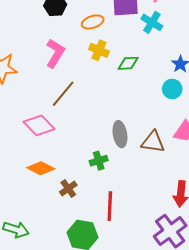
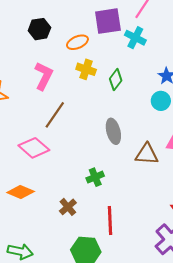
green diamond: (128, 63) -> (116, 80), turned -45
gray ellipse: (120, 134) -> (113, 131), moved
orange diamond: (41, 168) -> (21, 192), moved

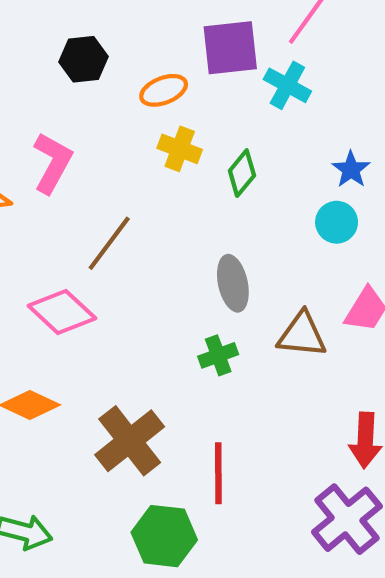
pink L-shape: (44, 76) -> (52, 163), moved
green cross: (95, 177) -> (218, 355), moved
brown cross: (68, 207) -> (130, 441), size x1.8

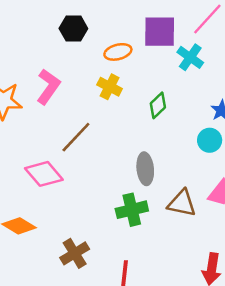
yellow cross: (180, 149) -> (110, 87), moved
green cross: (218, 355) -> (132, 210), size x1.4
brown cross: (130, 441) -> (75, 253), size x0.7

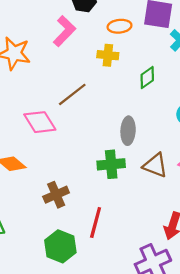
pink L-shape: (48, 87) -> (64, 31), moved
yellow cross: (110, 87) -> (108, 55), turned -30

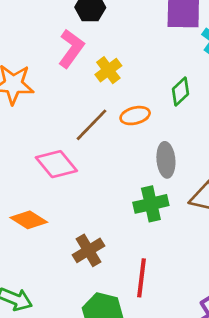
orange ellipse: (119, 26) -> (135, 116), moved
yellow cross: (108, 55) -> (108, 70), moved, turned -35

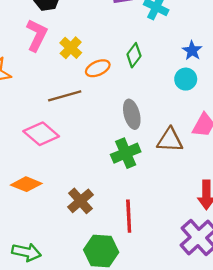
orange ellipse: (135, 116) -> (98, 68), moved
brown line: (92, 125) -> (65, 96), turned 40

